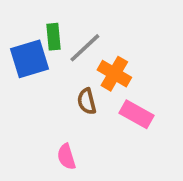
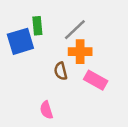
gray line: (85, 48) -> (75, 30), moved
orange cross: (114, 74) -> (80, 52), turned -30

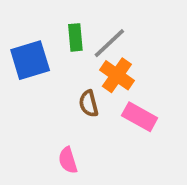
green rectangle: (37, 26) -> (75, 37), moved
orange cross: (80, 52) -> (117, 75), turned 35

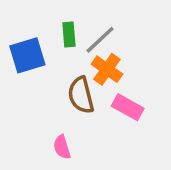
brown semicircle: (89, 104) -> (81, 95), size x1.5

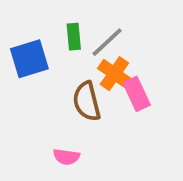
pink rectangle: (128, 107) -> (137, 94), moved, turned 36
pink semicircle: (62, 147) -> (66, 157), turned -65

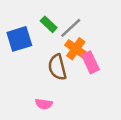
green rectangle: (74, 37) -> (49, 24), turned -42

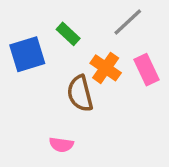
gray line: (71, 28) -> (128, 22), moved
pink rectangle: (90, 62) -> (147, 70), moved

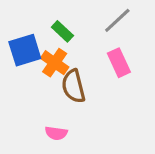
orange cross: (106, 68) -> (55, 63), moved
pink rectangle: (147, 70) -> (119, 63), moved

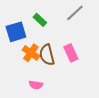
orange cross: (55, 63) -> (31, 53), moved
pink rectangle: (119, 63) -> (71, 53), moved

